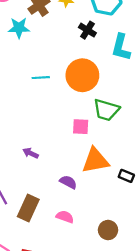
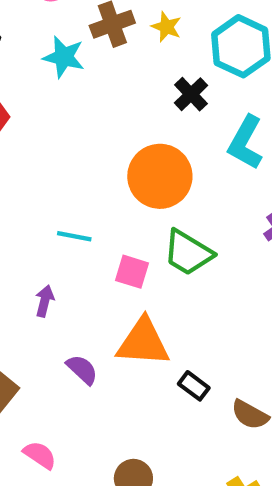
cyan line: (41, 78) -> (74, 236), moved
purple arrow: (31, 153) -> (45, 301), moved, turned 64
pink semicircle: (65, 217) -> (40, 455), moved

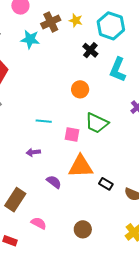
orange circle: (160, 176) -> (80, 89), size x0.6
purple arrow: (45, 301) -> (33, 152), turned -104

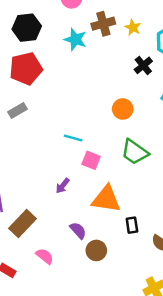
pink square: (72, 135) -> (91, 160), moved
purple arrow: (33, 152) -> (63, 186), moved, turned -56
purple semicircle: (54, 182) -> (78, 230), moved
black rectangle: (106, 184) -> (132, 225), turned 40
brown circle: (83, 229) -> (96, 250), moved

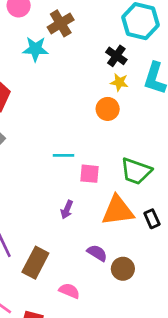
yellow star: (133, 28) -> (119, 82), moved
green trapezoid: (135, 152) -> (136, 171), moved
black rectangle: (132, 225) -> (152, 219), moved

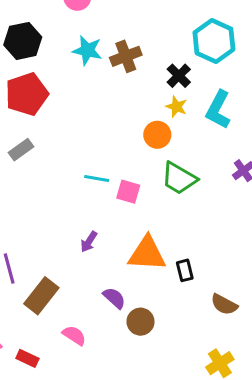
brown cross: (61, 23) -> (126, 56), moved
green trapezoid: (136, 171) -> (179, 178), moved
pink square: (90, 174) -> (128, 192), moved

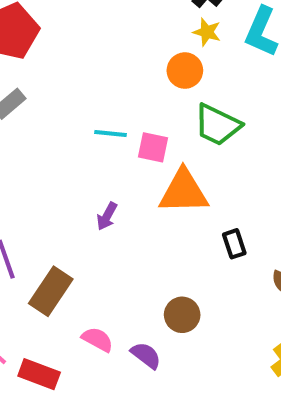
orange triangle: (147, 254) -> (184, 192), moved
purple semicircle: (114, 298) -> (146, 355), moved
red rectangle: (27, 358) -> (39, 374), size x1.4

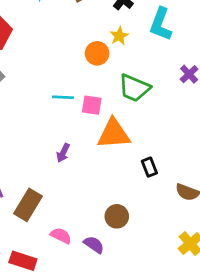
yellow star: (207, 32) -> (119, 36), moved, turned 30
orange circle: (185, 71) -> (97, 53), moved

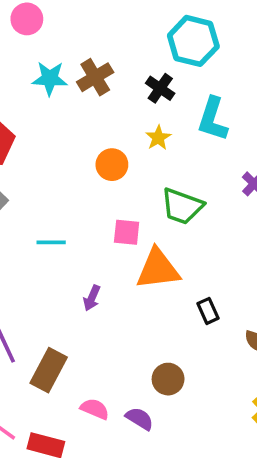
orange circle: (97, 53) -> (112, 165), moved
cyan line: (63, 97) -> (51, 242), moved

